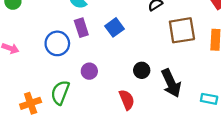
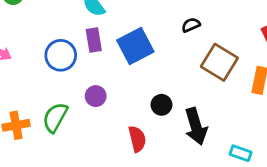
blue square: (114, 27) -> (135, 46), size x1.5
brown square: (182, 30) -> (219, 62), turned 32

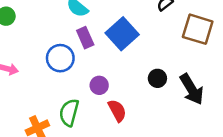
red semicircle: (137, 139) -> (117, 111), moved

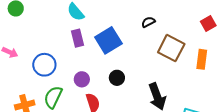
blue circle: (60, 58) -> (44, 65), moved
black circle: (157, 78) -> (117, 78), moved

